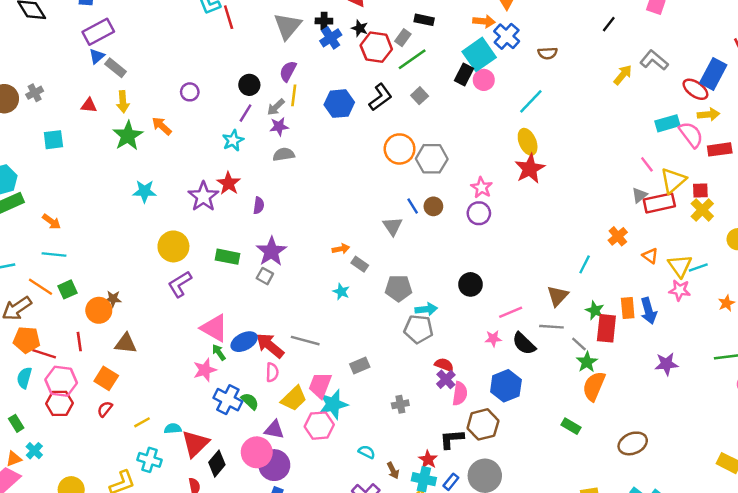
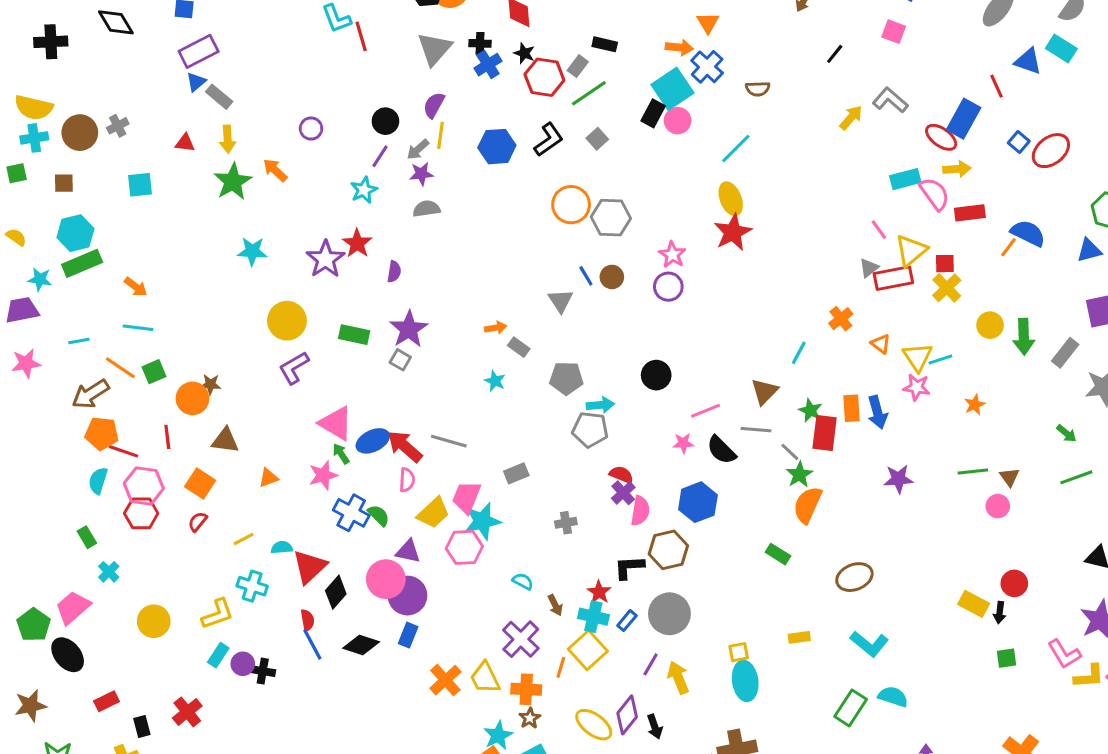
orange triangle: (14, 459) -> (268, 478), moved

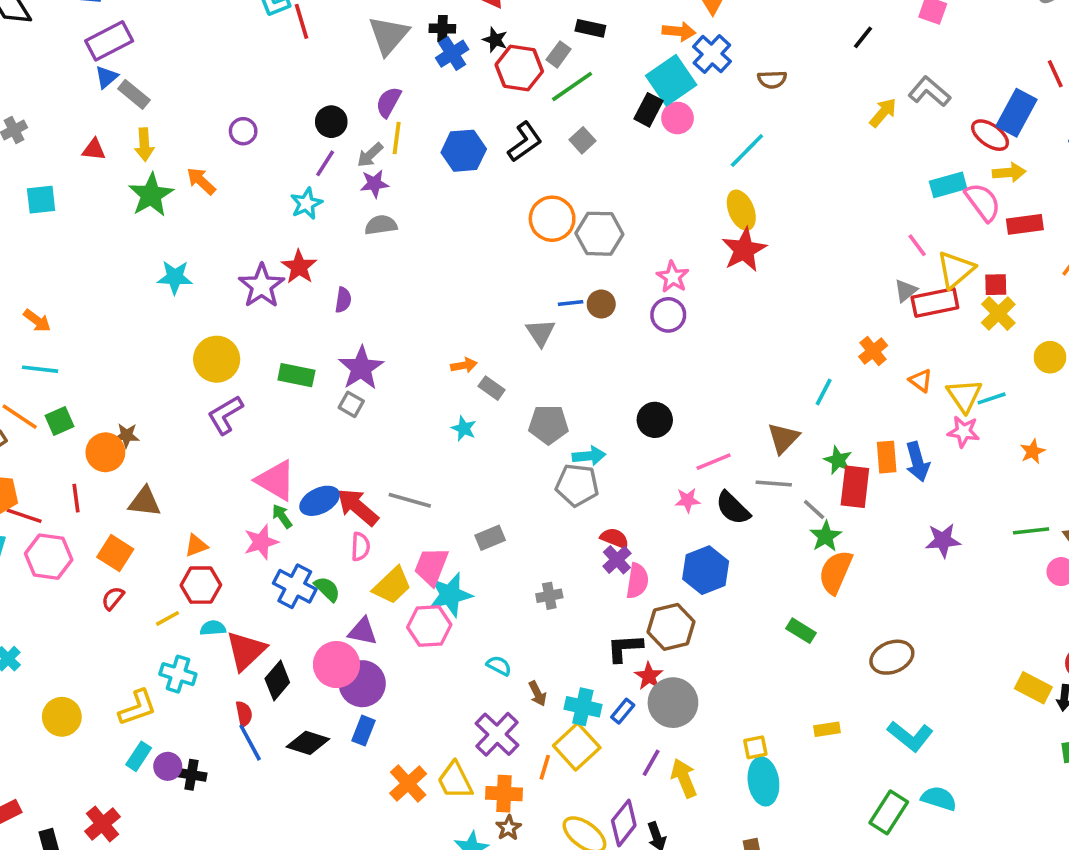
blue line: (586, 276) -> (571, 303), turned -65
red hexagon: (141, 513) -> (201, 585), moved
red star: (599, 592) -> (649, 676), moved

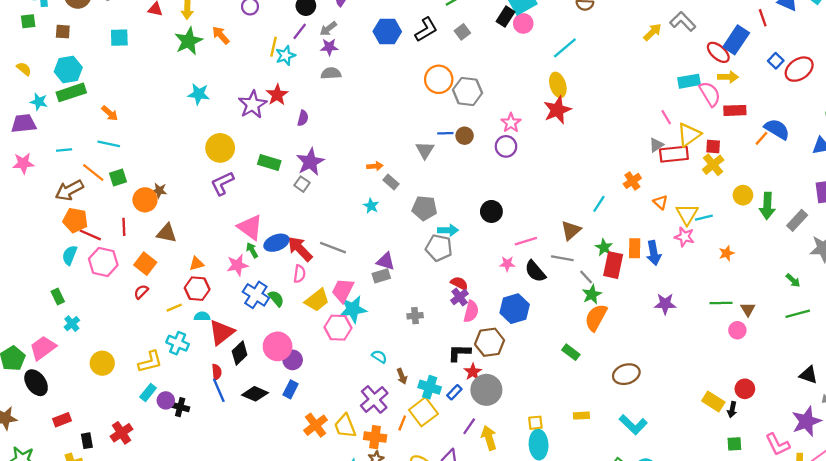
yellow line: (397, 138) -> (274, 47), moved
purple triangle: (363, 631) -> (386, 261), moved
purple circle: (362, 684) -> (293, 360), size x0.7

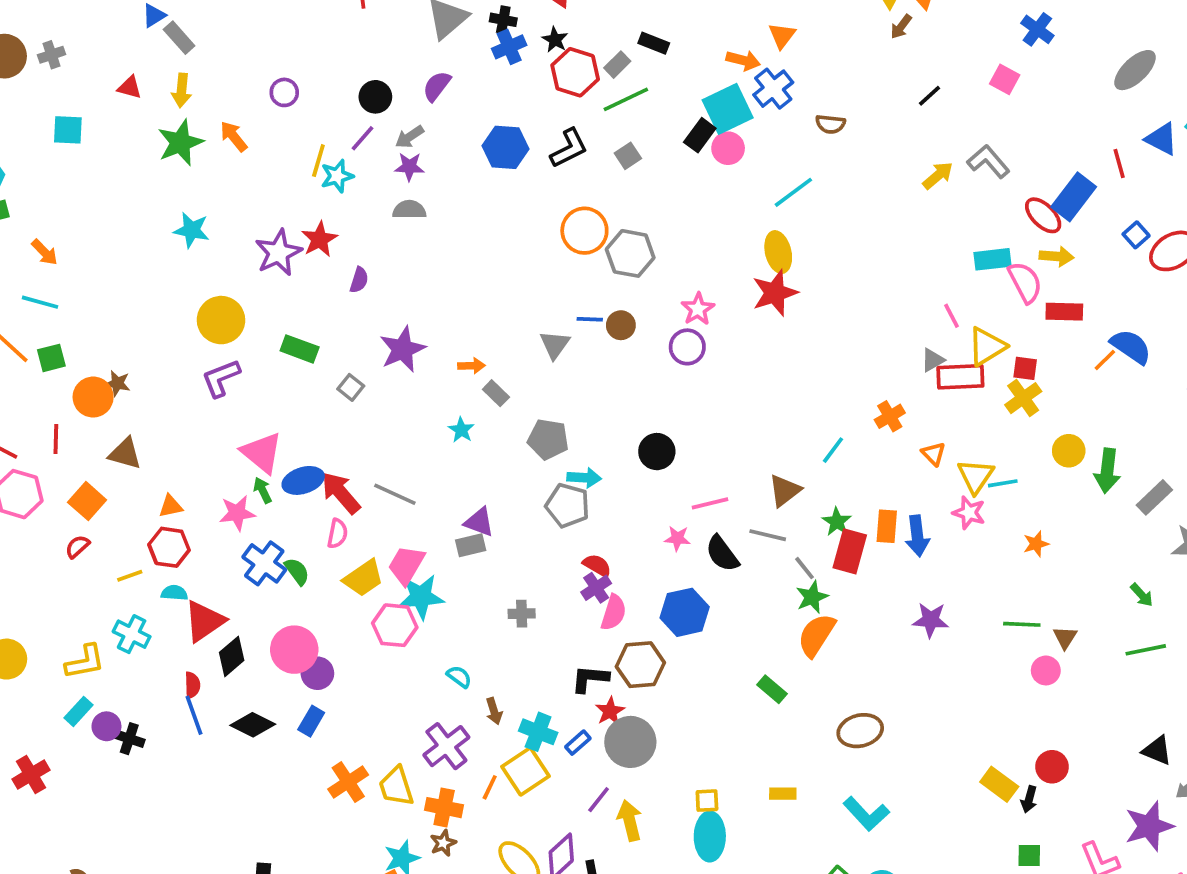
purple star: (310, 162) -> (403, 349), moved

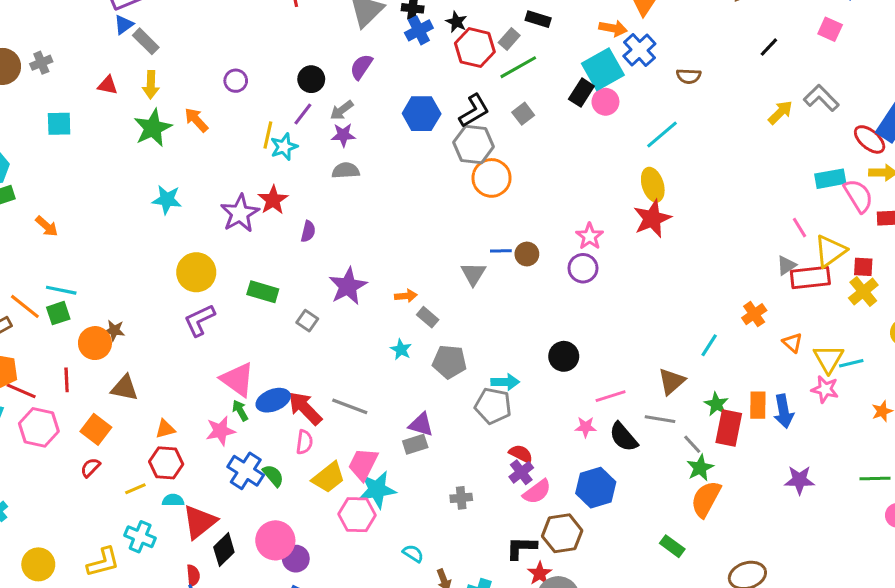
gray hexagon: (630, 253) -> (474, 145), moved
cyan line: (40, 302) -> (61, 290), moved
gray pentagon: (548, 439) -> (449, 362), moved
pink semicircle: (613, 612) -> (537, 492), turned 40

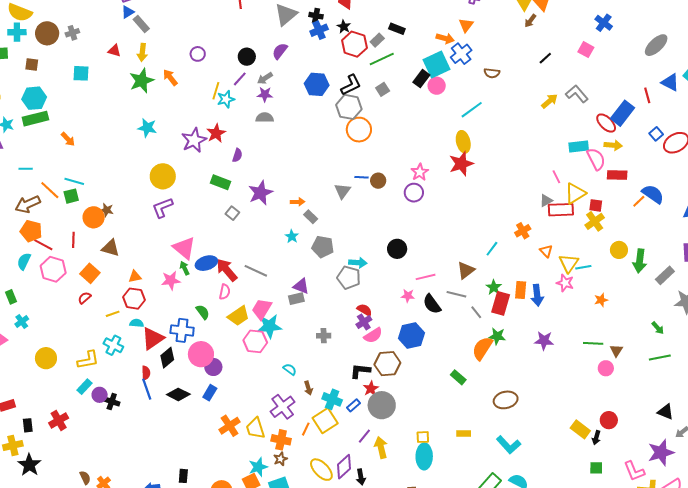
green rectangle: (263, 292) -> (220, 182), moved
green star: (700, 468) -> (497, 336), moved, turned 30
blue cross: (246, 471) -> (182, 330), moved, turned -30

